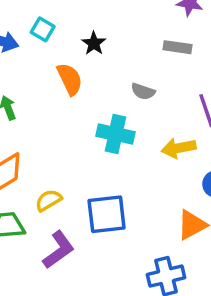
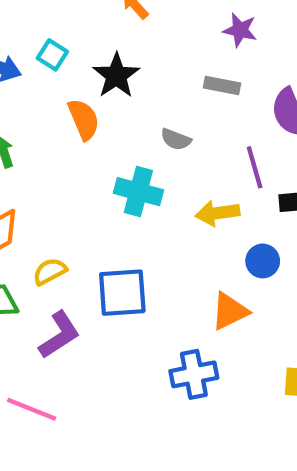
black star: (94, 43) -> (116, 76), size x1.5

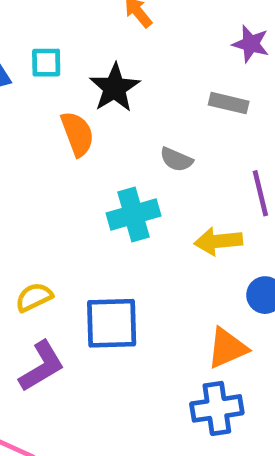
cyan square: (52, 55) -> (46, 63), turned -36
cyan cross: (138, 192) -> (133, 214), turned -33
blue cross: (194, 374) -> (217, 408), moved

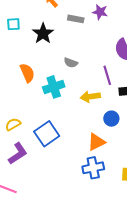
gray rectangle: (229, 103) -> (76, 19), moved
orange semicircle: (77, 134) -> (27, 73), moved
blue square: (112, 323) -> (47, 134), turned -30

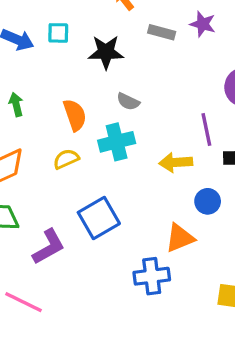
black star: (43, 33) -> (106, 52), turned 30
gray semicircle: (71, 63) -> (128, 102), moved
yellow semicircle: (13, 124) -> (66, 159), moved
blue cross: (93, 168) -> (152, 276), moved

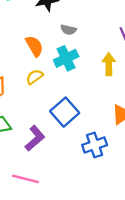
yellow arrow: (176, 162) -> (109, 64), turned 105
blue cross: (152, 276) -> (95, 145), moved

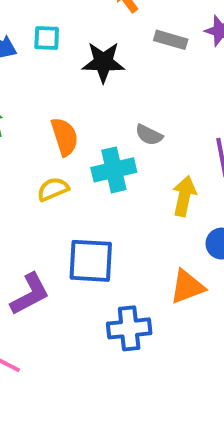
gray semicircle: (68, 30) -> (149, 135), moved
blue square: (65, 112) -> (91, 261), turned 32

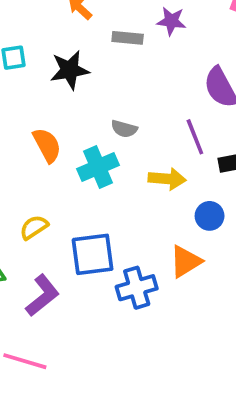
yellow semicircle: (53, 189) -> (34, 227), moved
yellow arrow: (184, 196) -> (167, 179), turned 93
blue cross: (129, 328) -> (137, 288), moved

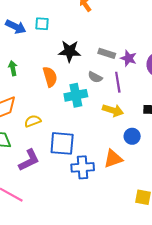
purple star: (171, 21) -> (128, 58), moved
gray rectangle: (128, 38) -> (107, 53), moved
black star: (70, 70) -> (70, 51), moved
purple line: (195, 137) -> (118, 82), moved

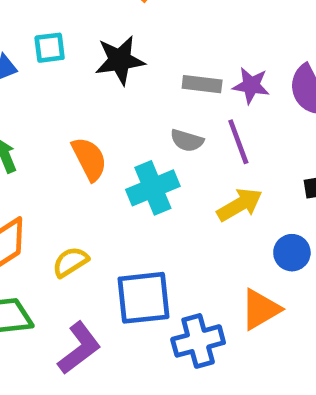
black star: (70, 51) -> (120, 60), moved
yellow arrow: (113, 110) -> (240, 205), turned -36

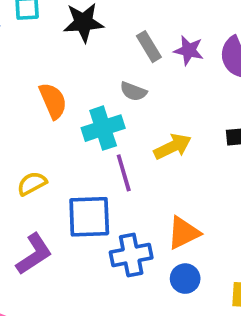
gray rectangle: (202, 84) -> (149, 47), turned 48
purple line: (238, 142) -> (124, 173), moved
blue circle: (292, 253) -> (185, 279), moved

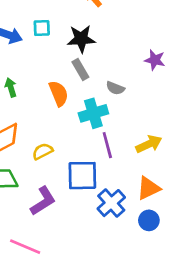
gray rectangle: (149, 47) -> (80, 70), moved
yellow arrow: (173, 147) -> (149, 144), moved
blue cross: (131, 255) -> (111, 203), turned -32

